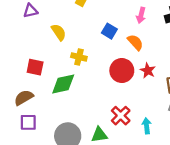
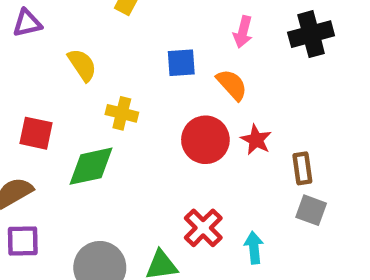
blue square: (109, 31) -> (181, 63), turned -35

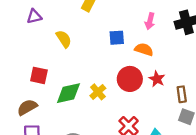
orange semicircle: (232, 85) -> (144, 49), turned -30
yellow cross: (122, 113) -> (98, 92), moved, turned 35

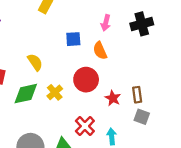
yellow semicircle: (64, 39) -> (35, 62), moved
orange semicircle: (144, 49) -> (100, 51), turned -132
red star: (157, 79) -> (113, 98), moved

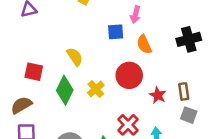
pink arrow: (106, 23) -> (135, 15), moved
black cross: (142, 24) -> (189, 39), moved
green diamond: (26, 94) -> (65, 90), turned -52

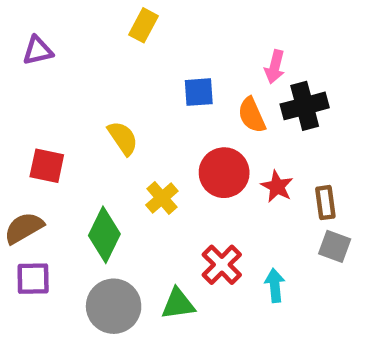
pink arrow: (135, 15) -> (275, 67), moved
black cross: (189, 39) -> (305, 106), moved
green diamond: (65, 90) -> (104, 235), moved
red star: (158, 95) -> (277, 186), moved

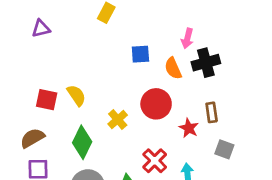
yellow semicircle: (123, 138) -> (76, 95), moved
red star: (277, 186) -> (189, 128), moved
brown rectangle: (325, 203) -> (212, 112), moved

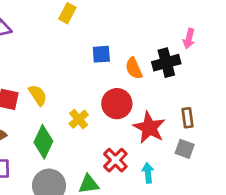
pink arrow: (187, 38) -> (189, 39), moved
brown rectangle: (212, 112) -> (187, 118), moved
red star: (189, 128) -> (149, 128), size x1.6

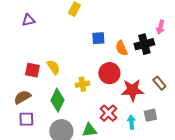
brown rectangle: (187, 118) -> (159, 83), turned -32
yellow cross: (79, 119) -> (82, 84), turned 32
red star: (149, 128) -> (132, 90), turned -30
gray square: (185, 149) -> (150, 115), moved, turned -32

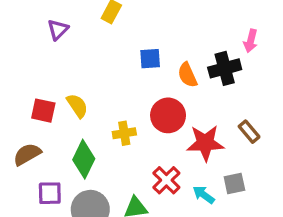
purple triangle: (28, 20) -> (58, 30), moved, turned -32
purple square: (26, 119) -> (50, 193), moved
cyan arrow: (131, 122) -> (204, 195), turned -48

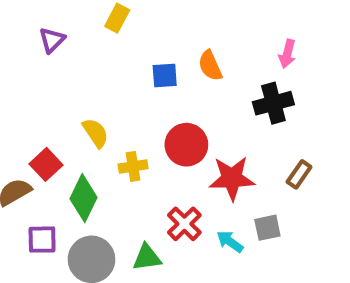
black cross: (225, 68) -> (273, 103), moved
orange semicircle: (187, 75) -> (210, 66), moved
yellow semicircle: (77, 106) -> (95, 133), moved
red square: (43, 111) -> (46, 164), moved, turned 35
brown rectangle: (249, 132) -> (299, 174), moved, turned 75

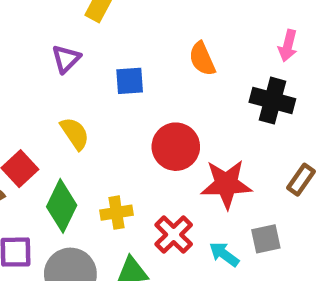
purple triangle: (52, 40) -> (66, 59), moved
blue square: (165, 75) -> (130, 81), moved
black cross: (273, 103) -> (272, 101), turned 30
yellow cross: (133, 166) -> (117, 213), moved

